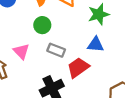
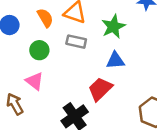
green circle: (42, 25) -> (39, 50), moved
gray rectangle: (56, 50) -> (76, 42), moved

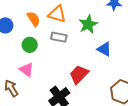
blue triangle: (115, 60) -> (104, 49), moved, turned 35

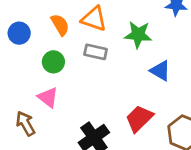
green star: (88, 24) -> (138, 35), turned 30
red trapezoid: (79, 74) -> (139, 118), moved

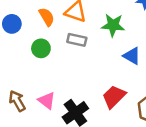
pink triangle: (48, 97) -> (47, 101), moved

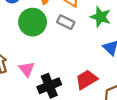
green circle: (41, 48) -> (33, 22), size x1.6

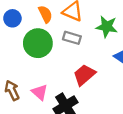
red trapezoid: (86, 80) -> (84, 75), moved

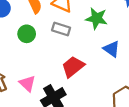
green circle: (38, 43) -> (27, 34), size x0.6

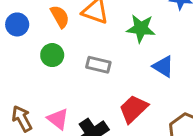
gray rectangle: (61, 29) -> (98, 65), moved
red trapezoid: (73, 67) -> (133, 109), moved

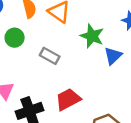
blue triangle: (163, 66) -> (113, 56), moved, turned 30

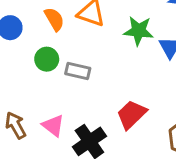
gray rectangle: (50, 56) -> (78, 71), moved

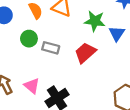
red trapezoid: (131, 114) -> (85, 53), moved

